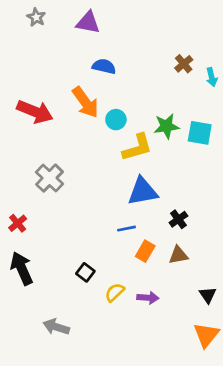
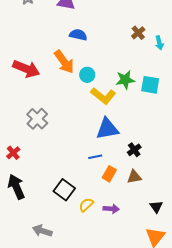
yellow L-shape: (137, 147) -> (103, 96), turned 55
black square: (85, 272) -> (64, 190), size x1.5

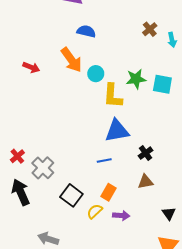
red arrow: (26, 69) -> (31, 67), size x0.6
yellow L-shape: (103, 96) -> (113, 96), turned 55
gray cross: (37, 119) -> (43, 168), moved
orange rectangle: (109, 174) -> (108, 192), moved

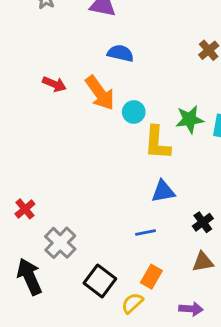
red arrow: (31, 67) -> (54, 84), moved
blue triangle: (117, 131) -> (163, 191), size x0.7
red cross: (17, 156) -> (25, 209), moved
purple arrow: (121, 216) -> (191, 309), moved

